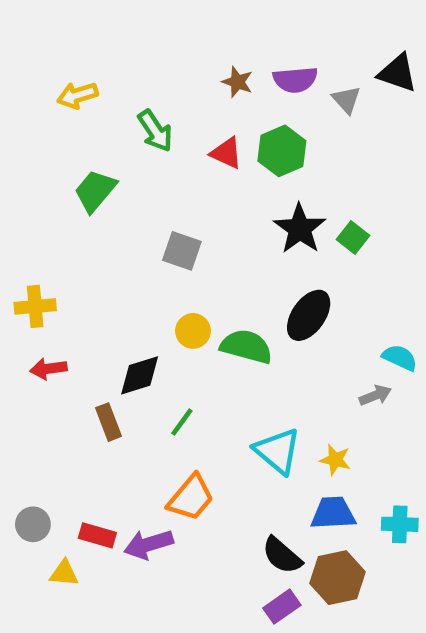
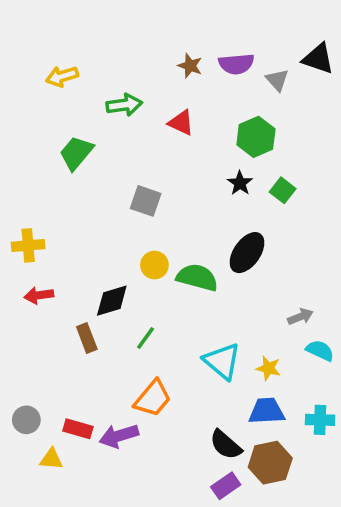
green arrow: (155, 131) -> (124, 105), turned -64
green hexagon: (282, 151) -> (256, 137), moved
black star: (300, 229) -> (240, 183), size x0.6
cyan semicircle: (400, 358) -> (320, 350), moved

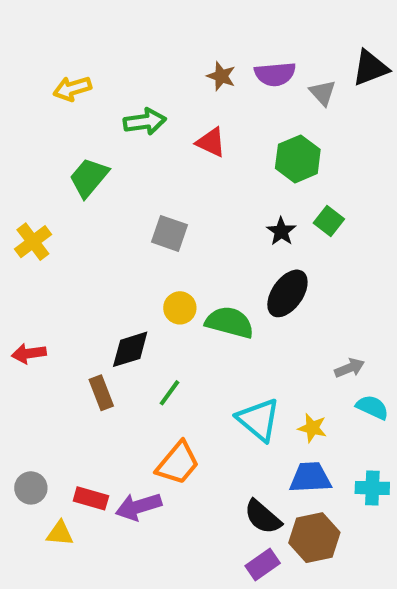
black triangle: (318, 59) -> (370, 68), turned -40
black star: (240, 183) -> (281, 231), moved
yellow cross: (28, 245) -> (33, 242), moved, turned -32
red arrow: (39, 295) -> (29, 353), moved

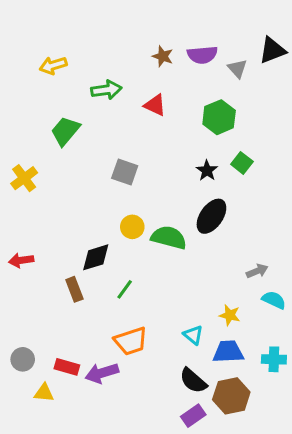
cyan triangle: (259, 420) -> (193, 335), moved, size x0.6
orange trapezoid: (178, 463) -> (131, 341), turned 32

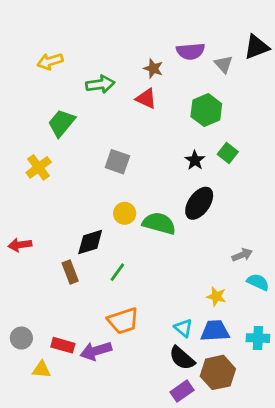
brown star: (163, 56) -> (153, 68), moved
yellow cross: (24, 178) -> (39, 167), moved
cyan triangle: (193, 335) -> (183, 328), moved

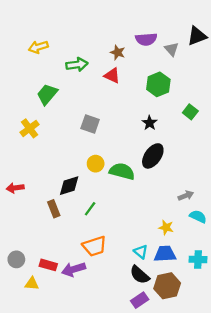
green square: (228, 153) -> (190, 112), moved

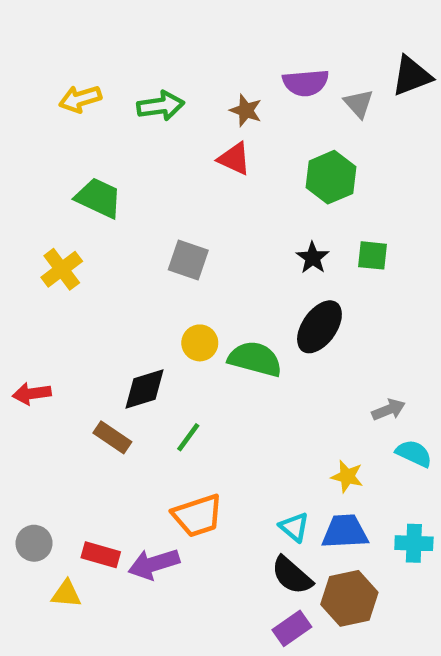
green arrow: (77, 65) -> (161, 106), moved
green trapezoid: (47, 94) -> (98, 198), turned 75
green square: (190, 112) -> (372, 255), moved, turned -32
brown rectangle: (54, 209) -> (112, 437), turned -35

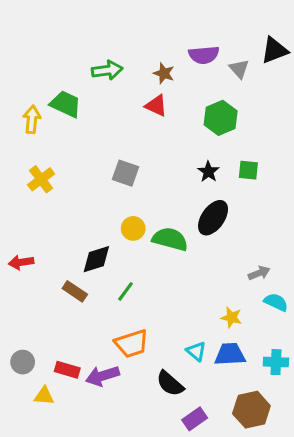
yellow arrow: (80, 99) -> (32, 119), moved, turned 112
green trapezoid: (98, 198) -> (66, 104), moved
black semicircle: (292, 575) -> (170, 384), moved
brown hexagon: (349, 598) -> (251, 410), moved

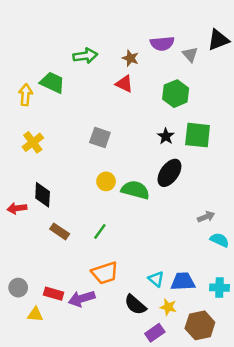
green square: (248, 170) -> (198, 135), size x1.6
black diamond: (96, 259) -> (43, 195), moved, turned -70
yellow star: (231, 318) -> (168, 307), moved

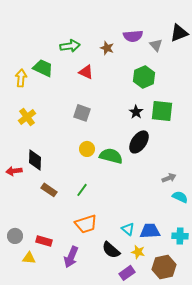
red triangle: (124, 84) -> (86, 72), moved
purple arrow: (82, 299) -> (71, 257), moved, turned -50

